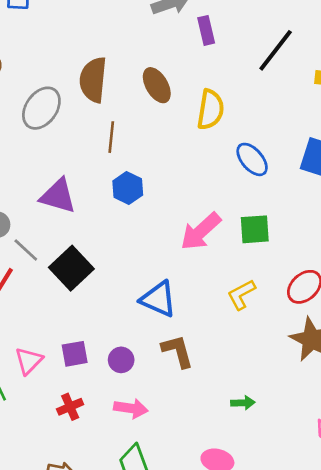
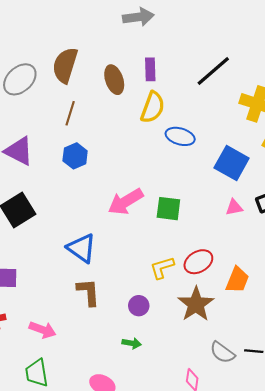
purple rectangle: (206, 30) -> (150, 69), moved
blue ellipse: (252, 159) -> (180, 136), moved, turned -44
yellow L-shape: (241, 295) -> (162, 268), moved
purple circle: (121, 360) -> (139, 306), moved

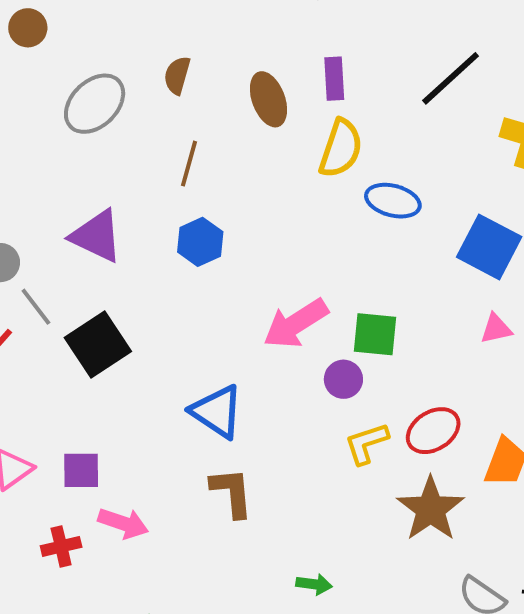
brown semicircle: (65, 65) -> (177, 75), size x0.6
purple circle: (139, 306) -> (343, 379), moved
pink arrow: (43, 330) -> (123, 523), moved

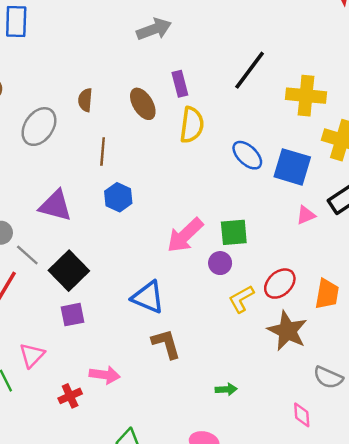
blue ellipse: (393, 201) -> (247, 155), moved, turned 40
purple square: (81, 470) -> (73, 315), moved

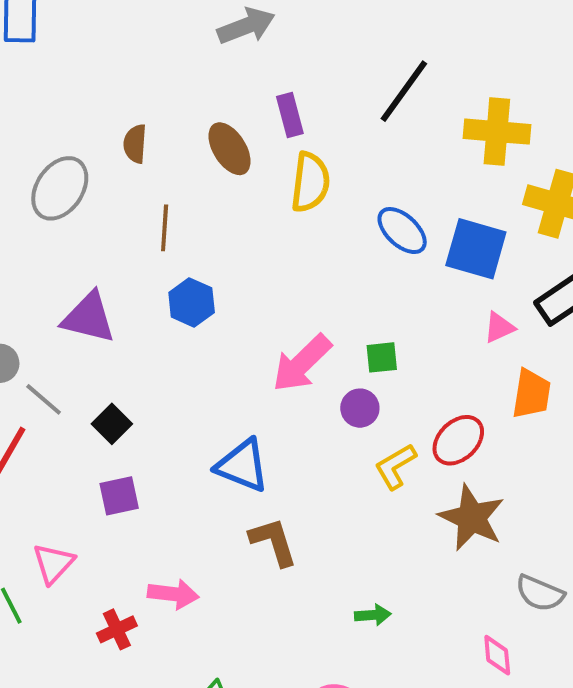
green square: (234, 232) -> (382, 357), size x0.7
black square: (69, 271) -> (112, 424), size x0.6
orange trapezoid: (327, 294) -> (531, 394), moved

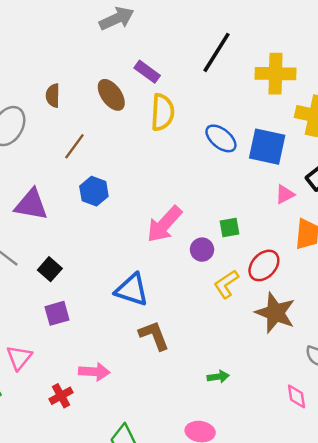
purple rectangle: (290, 115) -> (147, 72), turned -35
brown line: (165, 228) -> (74, 146), turned 36
green square: (382, 357) -> (229, 228), moved

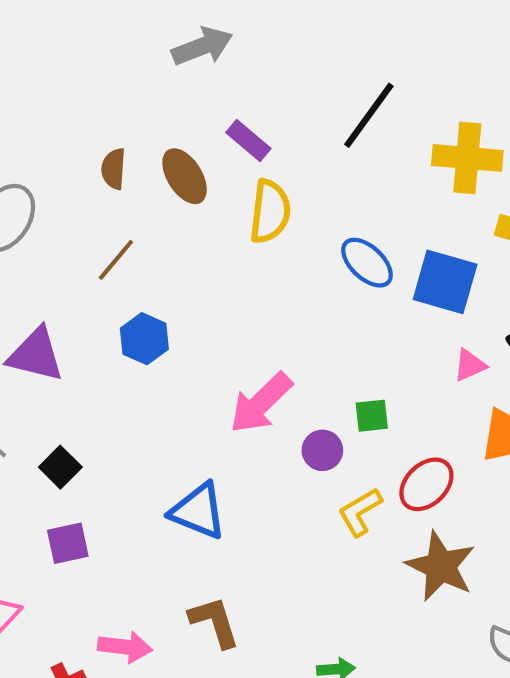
brown semicircle: (53, 96) -> (114, 169), moved
brown L-shape: (154, 335) -> (214, 622), moved

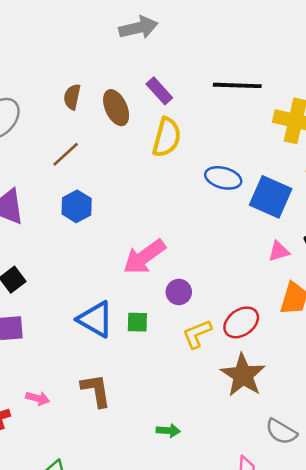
black line: (369, 115) -> (237, 85), turned 48
blue ellipse: (367, 263) -> (223, 178), turned -36
green square: (372, 416) -> (137, 322), moved
pink arrow: (125, 647) -> (38, 398), size x0.7

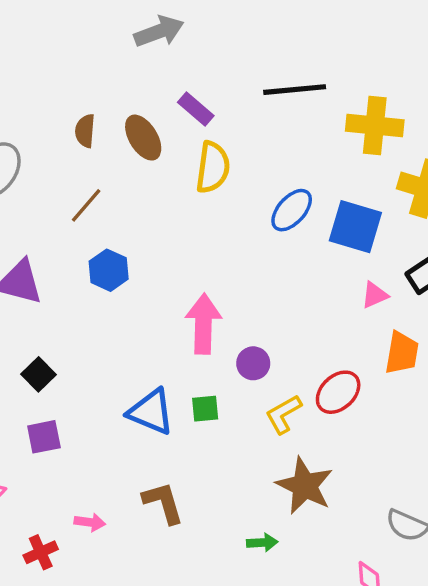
blue ellipse: (223, 178) -> (292, 210), turned -56
pink arrow: (144, 257) -> (203, 324), turned 135
brown star: (243, 375) -> (305, 486), moved

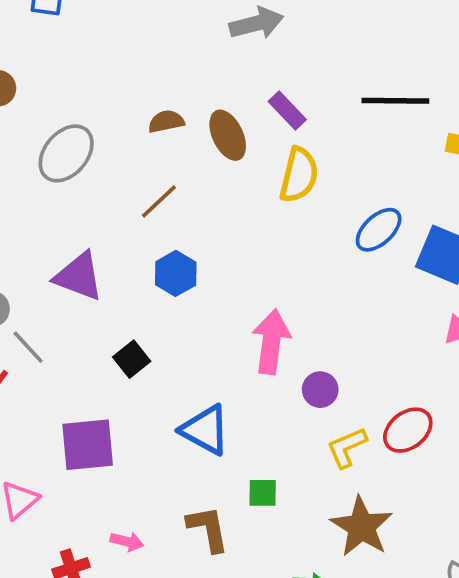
brown semicircle: (85, 131) -> (166, 121), turned 68
black square: (39, 374) -> (132, 359), moved
green square: (205, 409) -> (263, 493), moved
purple square: (44, 437) -> (88, 445), size x1.5

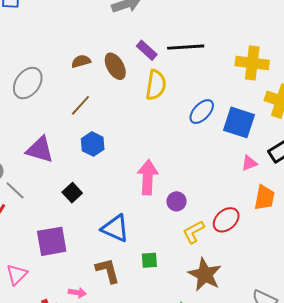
black line: (395, 101) -> (186, 47), moved
brown L-shape: (208, 529) -> (108, 271), moved

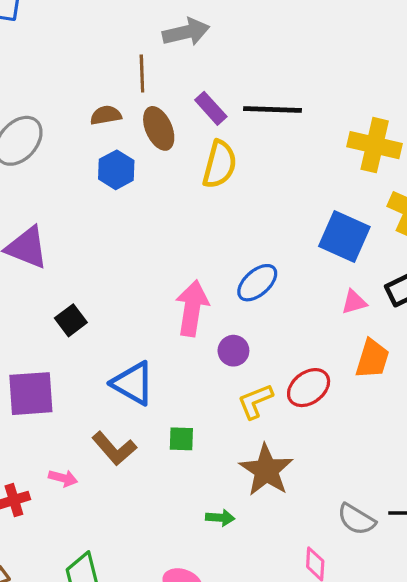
brown line: (80, 105) -> (142, 73), moved, turned -50
blue ellipse: (202, 112) -> (257, 283), moved
blue hexagon: (93, 144) -> (116, 170), moved
brown L-shape: (108, 271) -> (114, 448), turned 148

